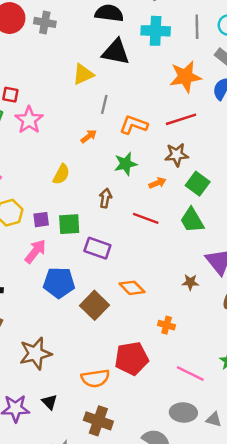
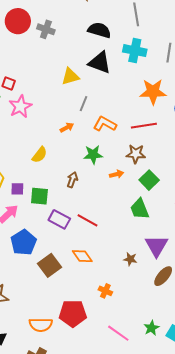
red line: (146, 218) -> (87, 220), moved
blue pentagon: (59, 283) -> (24, 242), turned 30

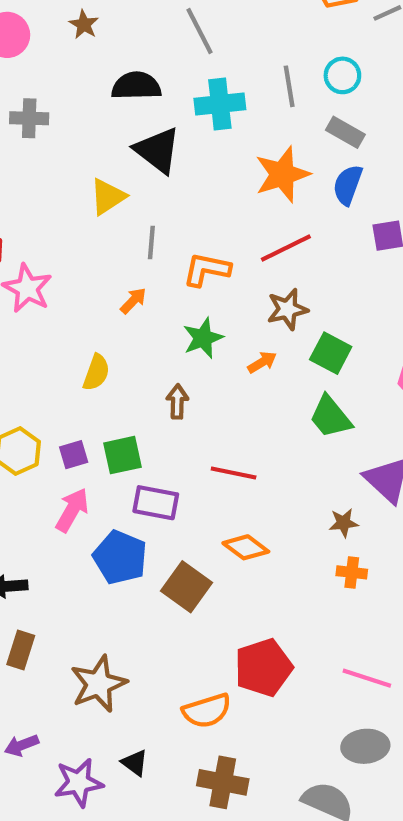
black triangle: (100, 63) -> (157, 150), turned 35
purple rectangle: (59, 219) -> (156, 503), moved
orange cross: (105, 291) -> (352, 572), moved

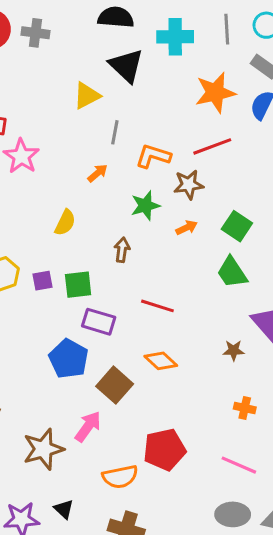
brown star: (287, 309) -> (189, 185), moved
pink arrow: (72, 510) -> (88, 427), moved
orange cross: (352, 572) -> (245, 408), moved

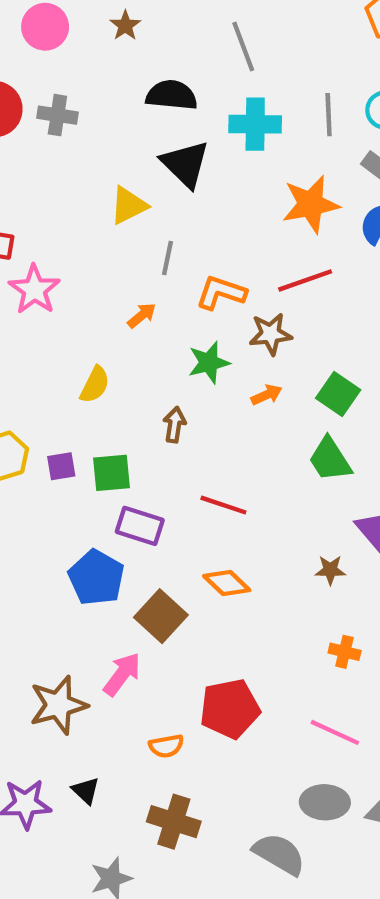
orange semicircle: (120, 477) -> (166, 746), size x0.7

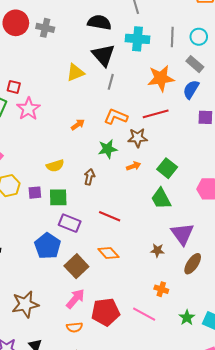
gray line: (168, 258) -> (111, 82), moved
yellow semicircle: (95, 385) -> (55, 166), moved, turned 42
pink arrow: (122, 674) -> (75, 299), moved
pink line: (335, 732) -> (144, 314), moved

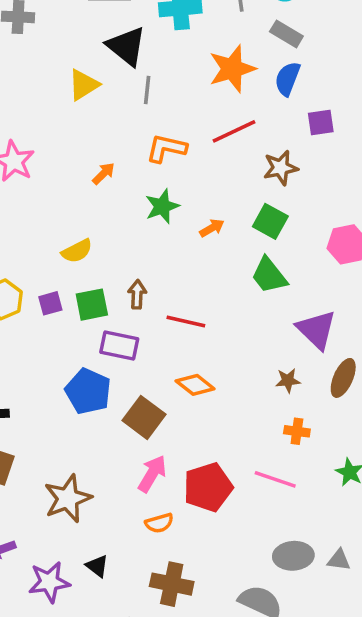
brown star: (138, 138) -> (281, 168), moved
brown arrow: (89, 177) -> (137, 294), moved
brown star: (157, 250) -> (288, 381), moved

